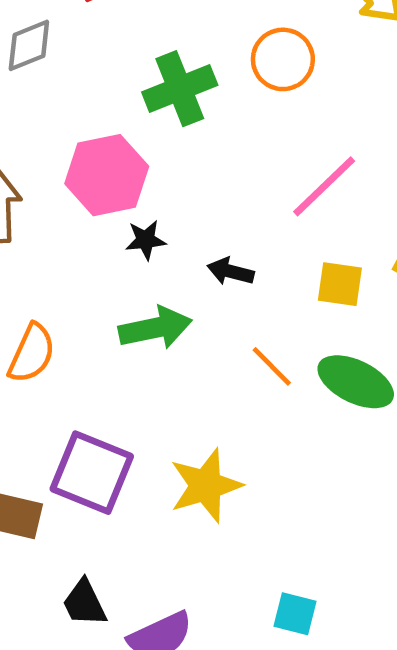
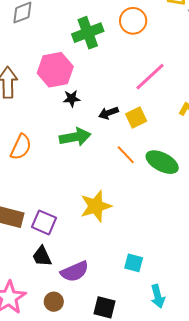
black arrow: (231, 271) -> (108, 113), turned -36
yellow square: (340, 284) -> (136, 117), moved, turned -35
purple square: (92, 473) -> (44, 222), moved, size x0.7

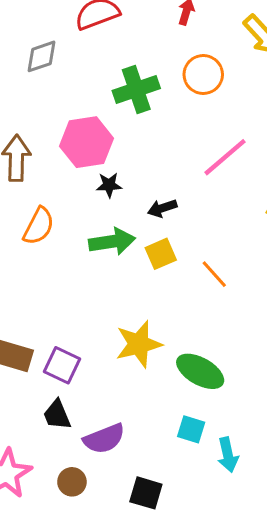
yellow square: (136, 117) -> (161, 254), moved
orange semicircle: (21, 147) -> (39, 226), moved
orange line: (126, 155) -> (214, 274), moved
green ellipse: (162, 162) -> (200, 371), moved
cyan arrow: (158, 296) -> (228, 455), moved

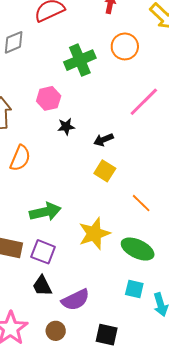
pink hexagon: (87, 142) -> (49, 98), size x0.7
green arrow: (112, 242) -> (45, 212), moved
yellow square: (161, 254) -> (105, 171), turned -30
orange line: (214, 274) -> (141, 203), moved

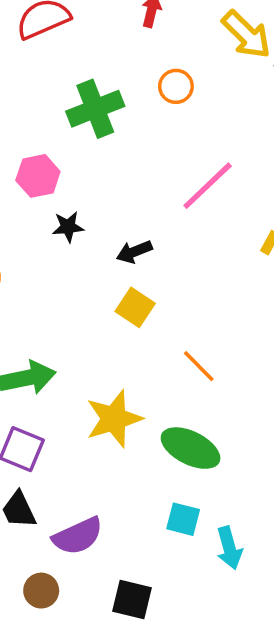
orange circle: (125, 46) -> (176, 86), size x0.7

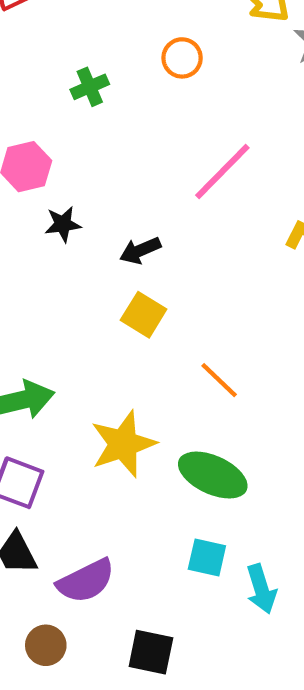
green cross: (95, 109) -> (90, 87), size x0.6

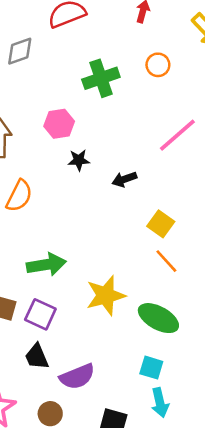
green cross: (90, 87) -> (101, 78), size x1.6
yellow square: (144, 315) -> (161, 224), moved
cyan arrow: (261, 589) -> (160, 403), moved

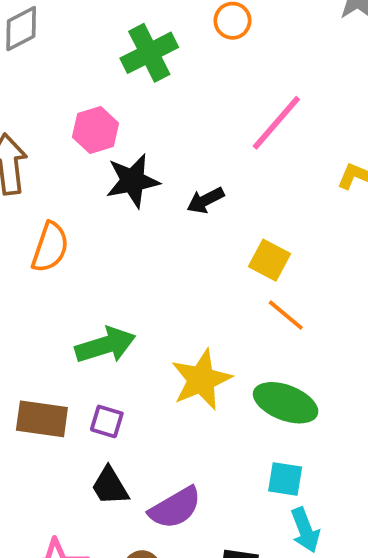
black star: (79, 160) -> (133, 181), size x1.6
purple square: (40, 314) -> (107, 421), size x0.7

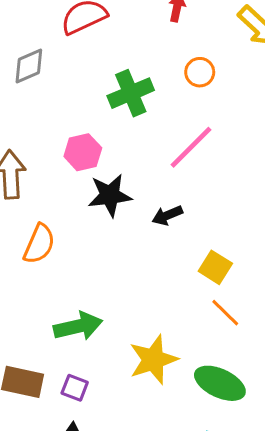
pink line: (276, 123) -> (191, 147), moved

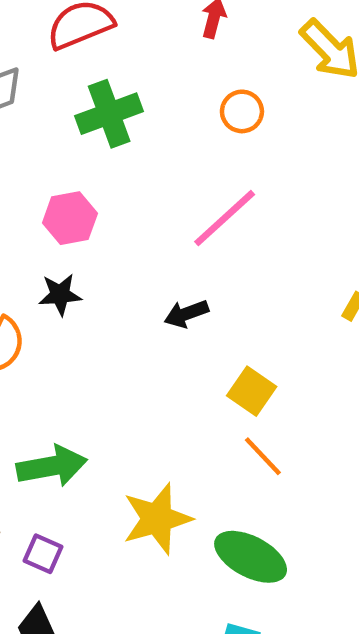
green cross: (131, 93) -> (109, 114), moved
black star: (110, 195) -> (60, 295), moved, size x0.7

